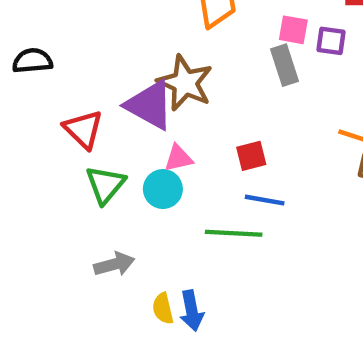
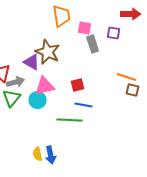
pink square: (293, 30) -> (85, 28), moved
purple triangle: (150, 105) -> (32, 62), size x0.7
pink triangle: (178, 158) -> (45, 86), size x1.5
gray arrow: (114, 264) -> (16, 82), moved

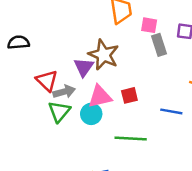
purple triangle: (32, 62) -> (84, 67), turned 36
red square: (78, 85) -> (129, 95), moved
blue line: (84, 105) -> (171, 111), moved

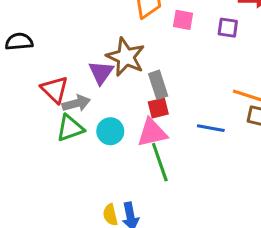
gray rectangle: (159, 45) -> (158, 85), moved
pink triangle: (100, 97) -> (152, 133), moved
green triangle: (59, 111) -> (70, 128), turned 30
green line: (131, 139) -> (160, 162), turned 68

